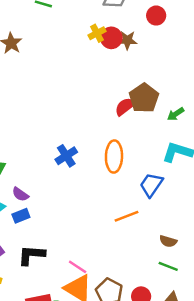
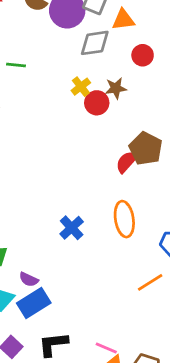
red circle: (111, 38) -> (97, 103), moved
blue rectangle: (21, 216) -> (34, 303), size x1.6

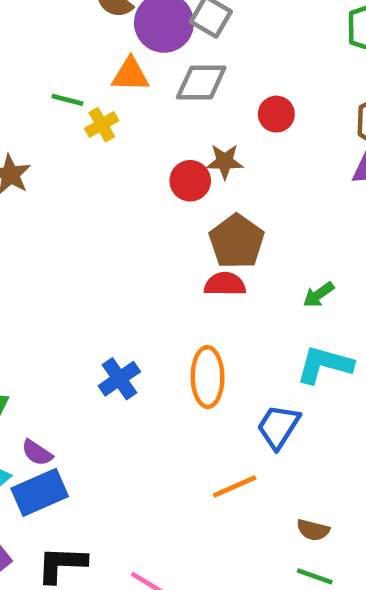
orange triangle: (123, 20) -> (130, 75), moved
yellow cross: (81, 87) -> (102, 125), moved
brown pentagon: (146, 149) -> (237, 241), moved
red semicircle: (127, 162) -> (225, 284), turned 40

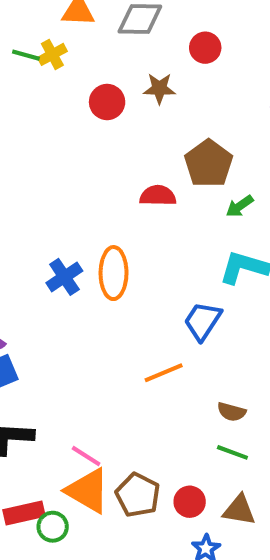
green line: (67, 100) -> (26, 55), moved
red circle: (190, 181) -> (107, 102), moved
brown pentagon: (237, 241) -> (209, 164), moved
orange ellipse: (208, 377) -> (114, 273), moved

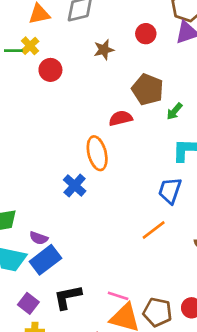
red circle: (205, 48) -> (146, 34), moved
red circle: (107, 102) -> (50, 70), moved
orange ellipse: (114, 273) -> (97, 153), moved

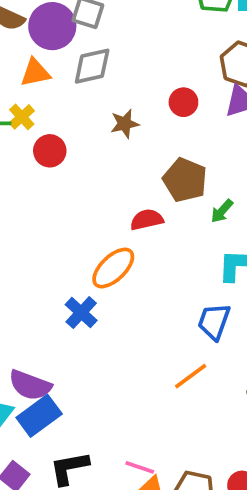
orange ellipse: (97, 153) -> (113, 268), turned 60
purple semicircle: (39, 238) -> (30, 385), size x1.6

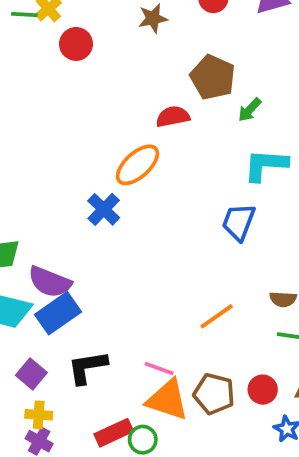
orange line: (191, 376) -> (217, 316), moved

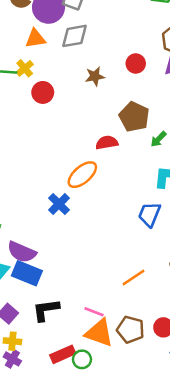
blue rectangle: (58, 313) -> (27, 273), turned 56

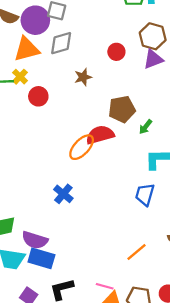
orange triangle: (35, 39) -> (27, 49), size x1.4
red circle: (136, 63) -> (116, 52), moved
brown pentagon: (134, 117) -> (122, 109), turned -30
red semicircle: (107, 143) -> (100, 135), size x1.4
orange ellipse: (82, 175) -> (82, 147), moved

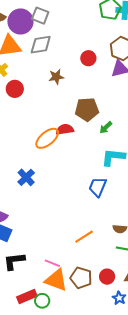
red semicircle: (100, 135) -> (65, 129), size x0.7

